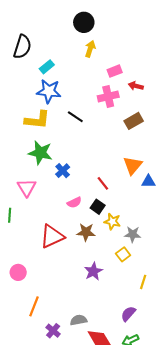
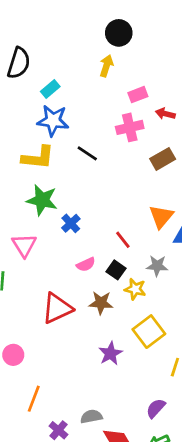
black circle: (84, 22) -> (119, 33), moved
gray star: (133, 234) -> (157, 266), moved
yellow square: (123, 254) -> (149, 332), size x1.6

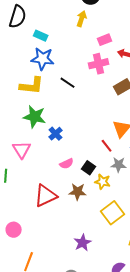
cyan rectangle: (50, 89) -> (41, 36), turned 64
red line: (123, 240) -> (107, 146), moved
purple star: (111, 353) -> (83, 243), moved

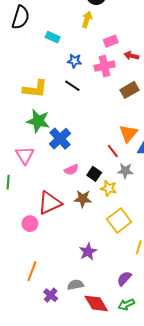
cyan rectangle: (41, 36) -> (53, 37), moved
blue star: (43, 59) -> (74, 61), moved, size x0.6
blue cross: (56, 134) -> (60, 139), size x1.5
pink circle: (14, 230) -> (30, 224), moved

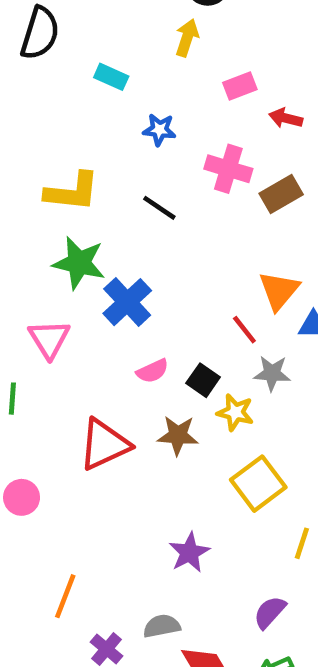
pink cross: (105, 66) -> (228, 169), moved, turned 30
black line: (72, 86) -> (159, 208), moved
pink circle: (30, 224) -> (22, 497), moved

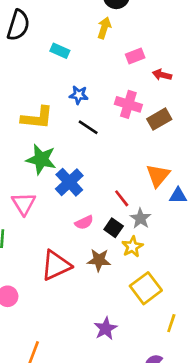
blue star: (159, 130) -> (79, 95), moved
red line: (244, 330) -> (122, 198), moved
gray star: (272, 373) -> (140, 218), moved, turned 30
yellow star: (235, 412) -> (132, 247), turned 30

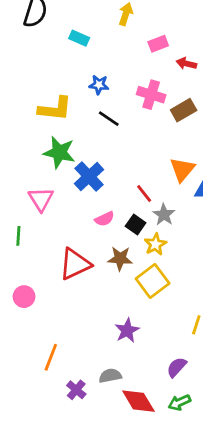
yellow square: (146, 288) -> (153, 281), moved

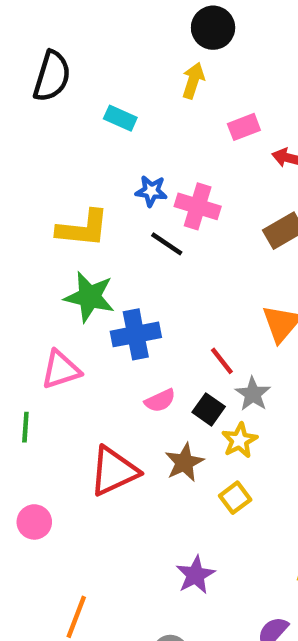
pink cross: (151, 95) -> (198, 206), moved
blue cross: (89, 177) -> (136, 334), turned 32
pink triangle: (41, 199) -> (61, 370), turned 44
brown star: (120, 258) -> (184, 462), turned -30
yellow square: (153, 281) -> (235, 498), size x0.6

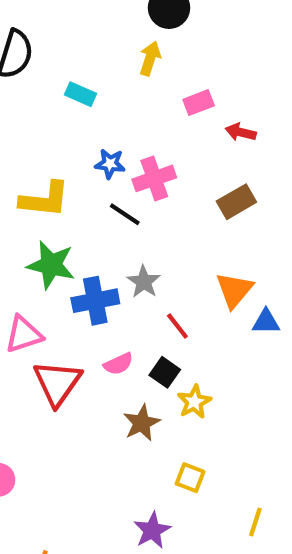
pink cross: (198, 206) -> (154, 178), turned -36
gray star: (253, 394) -> (144, 282), moved
red triangle: (114, 471) -> (57, 383), moved, turned -30
yellow square: (235, 498) -> (190, 478), moved, turned -32

